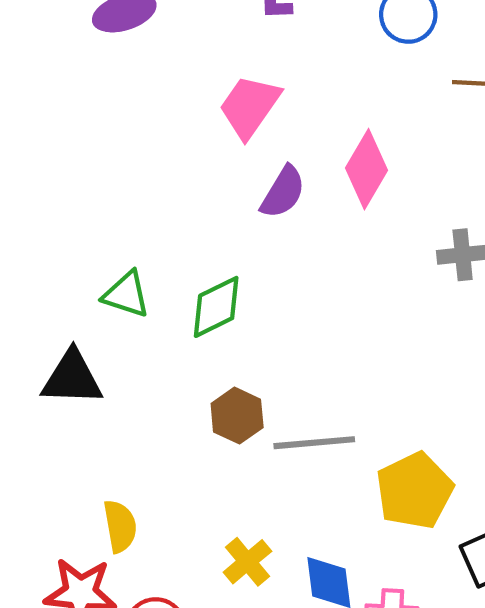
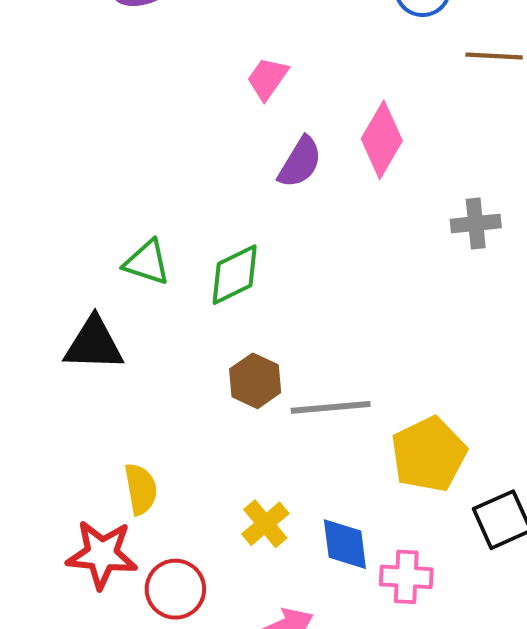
pink trapezoid: (250, 106) -> (267, 78), size x0.7

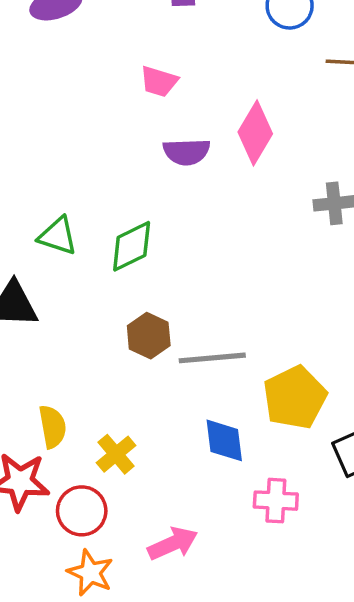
pink trapezoid: (267, 78) -> (159, 81), turned -108
purple semicircle: (300, 162) -> (187, 152), turned 57
yellow cross: (265, 524) -> (116, 454), moved
blue diamond: (345, 544) -> (224, 440), moved

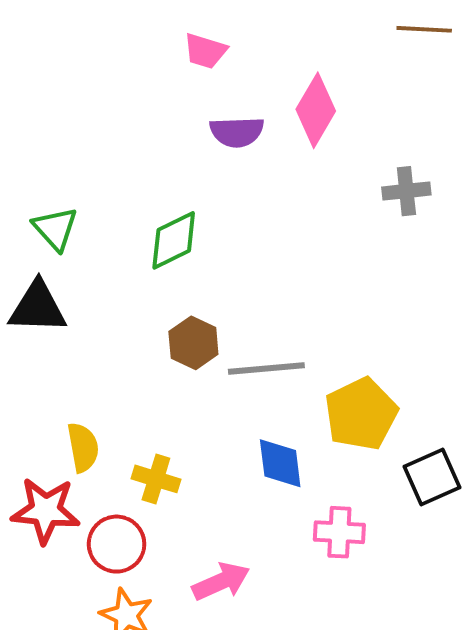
green triangle: (58, 236) -> (55, 228), moved, turned 30
yellow cross: (116, 454) -> (156, 479), turned -33

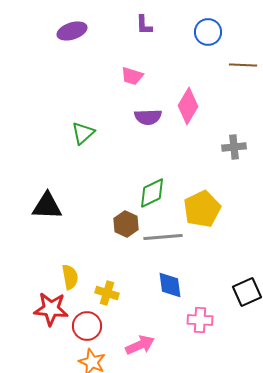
green triangle: (55, 228) -> (83, 133), moved, turned 30
green diamond: (174, 240) -> (152, 193), moved
yellow pentagon: (361, 414) -> (202, 209), moved

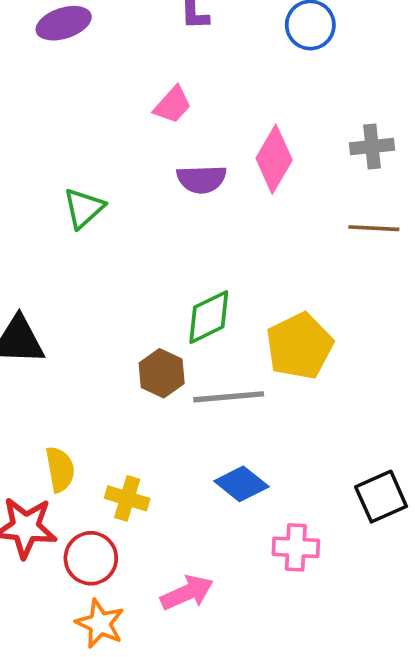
brown line: (243, 65) -> (374, 228), moved
pink trapezoid: (132, 76) -> (172, 105), turned -65
gray cross: (234, 147) -> (372, 147), moved
blue diamond: (170, 285) -> (241, 484), turned -44

